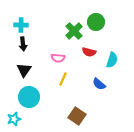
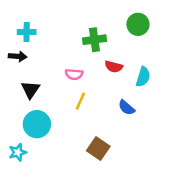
green circle: (96, 22) -> (138, 24), moved
green cross: (74, 31) -> (94, 40), turned 36
black arrow: (23, 44) -> (18, 56), moved, turned -80

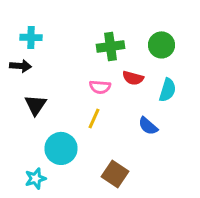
green circle: (138, 24) -> (162, 45), moved
pink semicircle: (74, 74) -> (100, 87), moved
cyan circle: (37, 124) -> (61, 148), moved
cyan star: (18, 152) -> (36, 178), moved

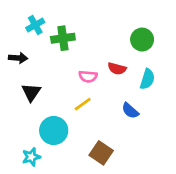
cyan cross: (31, 37) -> (35, 25), moved, turned -30
green cross: (110, 46) -> (63, 38), moved
yellow line: (94, 118) -> (83, 104), turned 30

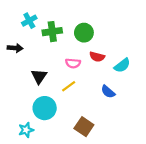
green circle: (142, 40) -> (84, 33), moved
cyan semicircle: (147, 79) -> (122, 65), turned 35
black triangle: (31, 92) -> (39, 76), moved

